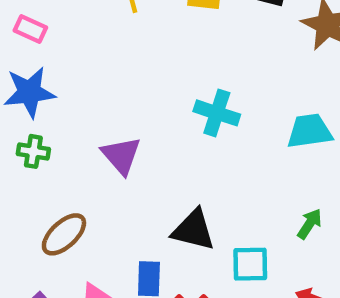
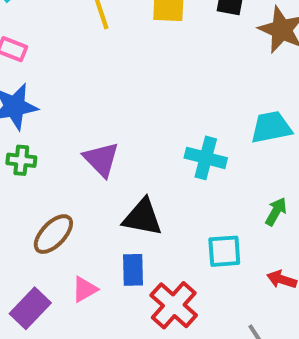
cyan cross: (217, 113) -> (206, 158), moved
black triangle: (193, 230) -> (143, 217), moved

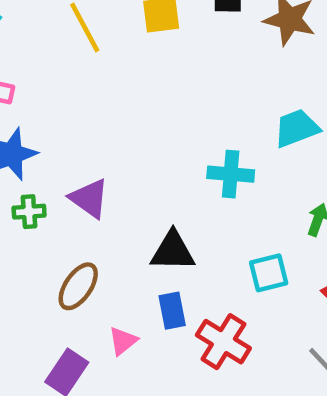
purple triangle: (101, 159) -> (89, 198), moved

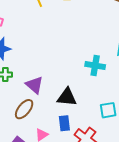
purple triangle: (89, 198) -> (35, 85), moved

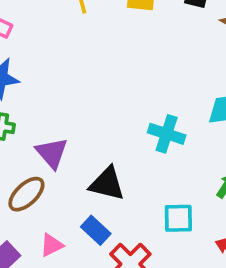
blue rectangle: (64, 123) -> (96, 230), turned -49

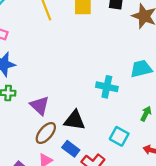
brown ellipse: (26, 194) -> (46, 133), moved
cyan square: (178, 218) -> (119, 136), turned 36

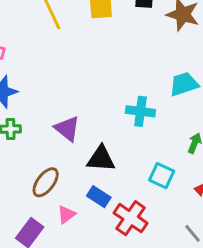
purple triangle: (40, 105) -> (67, 129), moved
brown ellipse: (46, 133) -> (46, 182), moved

